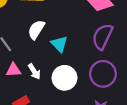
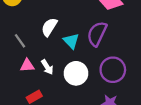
purple semicircle: (102, 37) -> (97, 34), moved

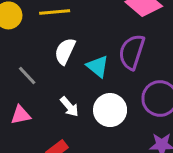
pink triangle: (27, 65) -> (21, 115), moved

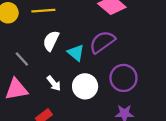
purple semicircle: (132, 52) -> (102, 42), turned 36
pink triangle: (21, 115) -> (16, 89), size x1.5

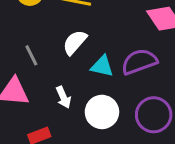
cyan triangle: (76, 53) -> (102, 66), turned -42

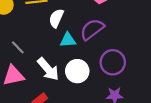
white semicircle: (75, 42) -> (56, 18), moved
white arrow: (63, 97) -> (48, 69), size x1.6

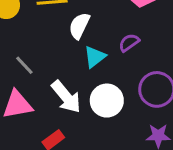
purple semicircle: (92, 29) -> (129, 43), size x0.6
cyan triangle: (68, 40) -> (95, 57), turned -35

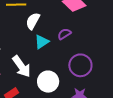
white circle: (107, 101) -> (48, 82), moved

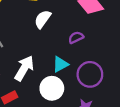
cyan triangle: (42, 42) -> (60, 64), moved
white arrow: (21, 66) -> (24, 68), turned -120

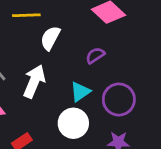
white arrow: (24, 68) -> (34, 81), moved

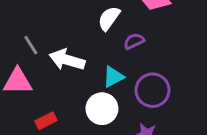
white semicircle: (50, 38) -> (109, 18), moved
white arrow: (34, 81) -> (67, 60), turned -104

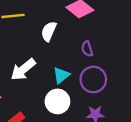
purple semicircle: (134, 41) -> (87, 49), moved, turned -70
white arrow: (67, 60) -> (23, 70), turned -44

